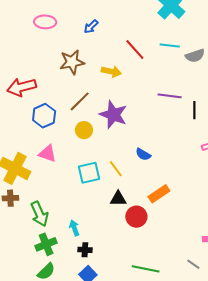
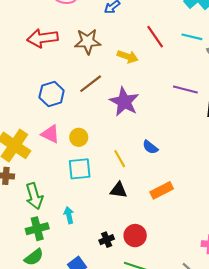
red arrow: (22, 87) -> (42, 38), moved
yellow circle: (84, 130) -> (79, 137), moved
cyan square: (89, 173) -> (80, 169), moved
red circle: (136, 217) -> (135, 236), moved
black cross: (85, 250) -> (107, 240), moved, turned -32

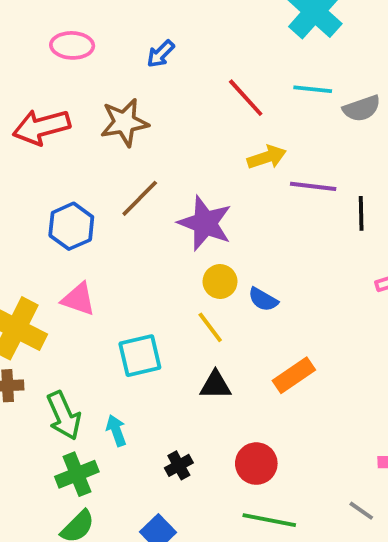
yellow arrow: (128, 56) -> (267, 157), moved, turned -30
yellow circle: (79, 137) -> (220, 282), moved
cyan arrow: (69, 215) -> (116, 430), moved
black cross: (107, 240) -> (179, 465), moved

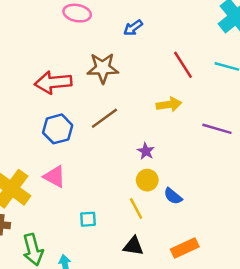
red arrow: (41, 127) -> (53, 82), moved
yellow arrow: (267, 157) -> (169, 104), moved
purple star: (205, 223) -> (146, 151), moved, size x0.5
cyan square: (140, 356) -> (88, 219), size x0.6

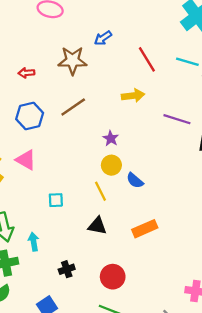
blue arrow: (133, 28) -> (103, 38), moved
red arrow: (53, 82) -> (26, 73), size x0.5

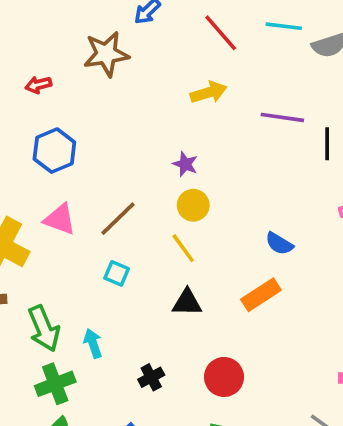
brown line: (73, 107) -> (118, 219), moved
blue semicircle: (135, 180) -> (279, 244), moved
cyan square: (56, 200) -> (117, 273), turned 35

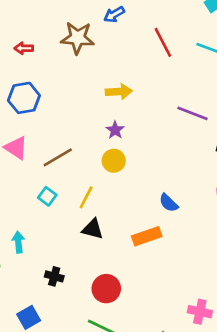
yellow arrow: (209, 92) -> (119, 92), moved
yellow line: (183, 248) -> (86, 197), moved, turned 50
black cross: (151, 377) -> (54, 276), turned 30

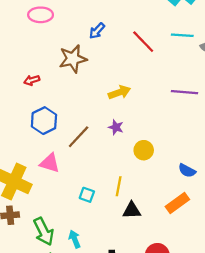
purple star: (115, 130) -> (116, 127), moved
brown line: (58, 157) -> (79, 137), moved
yellow circle: (114, 161) -> (144, 150), moved

